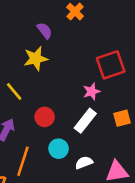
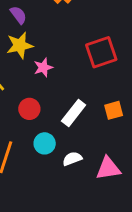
purple semicircle: (45, 31) -> (18, 15), moved
pink star: (92, 92) -> (43, 67), moved

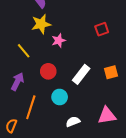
red square: (101, 52) -> (102, 29), size x0.6
white semicircle: (72, 159) -> (73, 122), moved

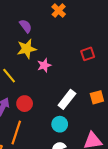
red circle: (48, 71) -> (25, 104), moved
cyan circle: (60, 97) -> (60, 124), moved

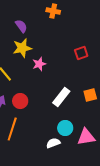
orange cross: (59, 11) -> (53, 11), turned -32
cyan circle: (60, 124) -> (65, 128), moved

